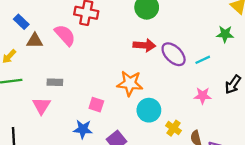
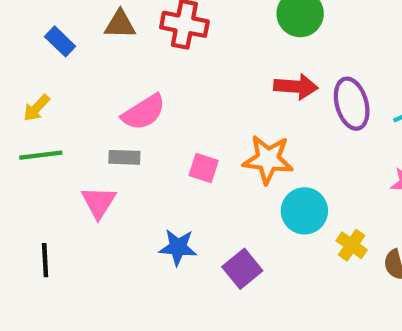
pink semicircle: (65, 35) -> (144, 112), moved, turned 100
brown triangle: (35, 41) -> (120, 24), moved
purple ellipse: (174, 54) -> (352, 104), turned 30
pink square: (96, 105) -> (204, 168), moved

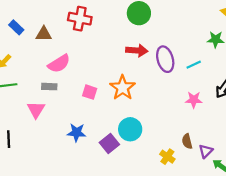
brown triangle: (120, 24) -> (44, 34), moved
orange star: (268, 159) -> (123, 88), turned 30
cyan circle: (304, 211) -> (130, 129), moved
yellow cross: (352, 245) -> (167, 157), moved

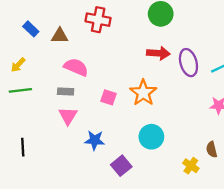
pink semicircle: (59, 64) -> (76, 67), turned -125
pink triangle: (36, 110) -> (68, 116), moved
purple square: (109, 144) -> (121, 166), moved

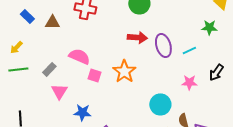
pink semicircle: (76, 67) -> (79, 56), moved
gray rectangle: (66, 92) -> (49, 69), moved, turned -48
cyan circle: (151, 137) -> (160, 104), moved

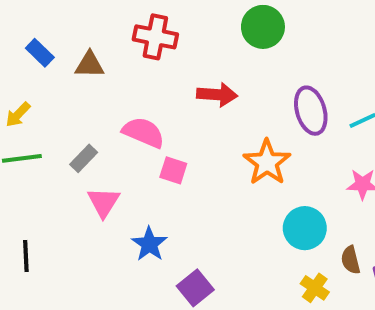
red arrow: (137, 37) -> (217, 95), moved
orange star: (124, 71) -> (267, 162), moved
blue star: (82, 112) -> (149, 244), turned 30

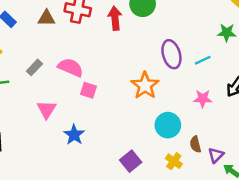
brown triangle: (90, 65) -> (46, 18), moved
red arrow: (217, 95) -> (115, 18), moved, turned -100
gray rectangle: (84, 158) -> (34, 67), moved
purple square: (195, 288) -> (131, 161), moved

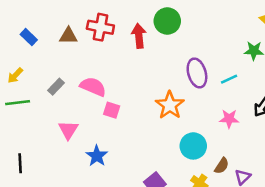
brown semicircle: (195, 144) -> (222, 166), turned -133

